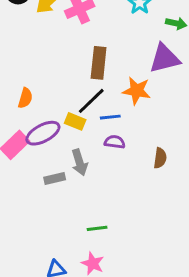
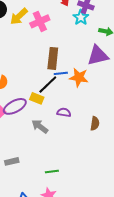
blue line: (110, 117) -> (61, 73), moved
gray arrow: (80, 162) -> (40, 126), turned 144
gray rectangle: (55, 179) -> (12, 161), moved

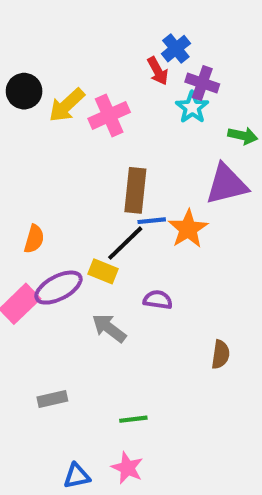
orange star: (79, 77) -> (188, 229), turned 30
brown semicircle: (95, 123) -> (220, 354), moved

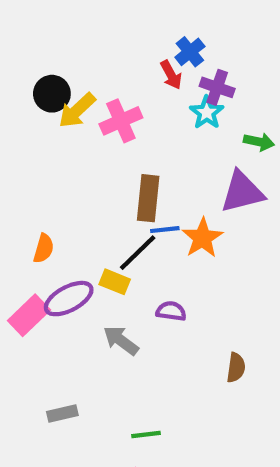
black circle: (24, 91) -> (52, 94), moved

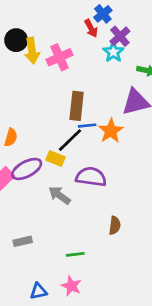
purple cross: (217, 87) -> (120, 36), turned 30
yellow arrow: (77, 110) -> (32, 51), turned -55
purple semicircle: (171, 311) -> (91, 177), size x1.6
brown semicircle: (236, 368) -> (115, 225), moved

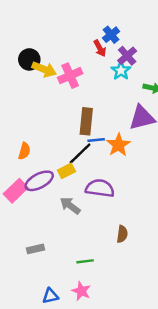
yellow arrow: (32, 51) -> (44, 69), turned -60
yellow rectangle: (56, 158) -> (66, 171), turned -49

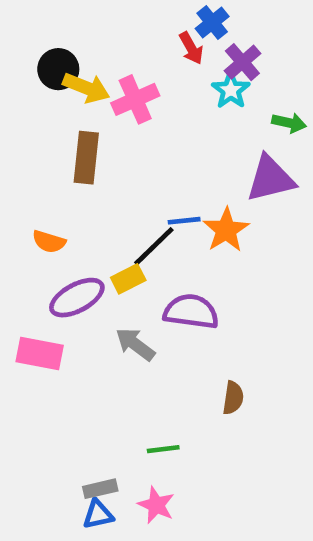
brown rectangle: (86, 121) -> (86, 158), moved
orange semicircle: (24, 151) -> (49, 242), turned 91
pink rectangle: (16, 191) -> (40, 354), moved, turned 55
gray rectangle: (35, 249) -> (100, 489), moved

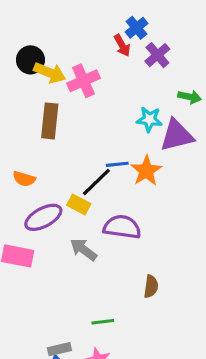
cyan star: (231, 90) -> (149, 119), moved, turned -30
yellow rectangle: (128, 279) -> (79, 204), turned 55

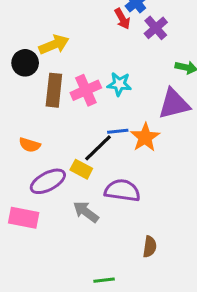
black circle: (30, 60) -> (25, 63), moved
yellow arrow: (50, 73) -> (54, 45), turned -44
pink cross: (84, 81) -> (86, 90), moved
cyan star: (149, 119) -> (119, 84), moved

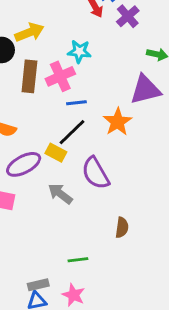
cyan star: (119, 84) -> (79, 51), moved
blue line: (118, 131) -> (76, 103), moved
purple semicircle: (122, 190) -> (96, 173), turned -128

